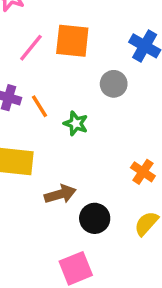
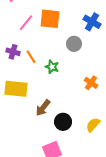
orange cross: (143, 172) -> (91, 83), moved
brown arrow: (60, 194) -> (43, 108), turned 144

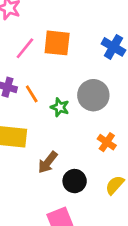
gray circle: (74, 44) -> (93, 95), moved, size x1.5
orange cross: (91, 83) -> (107, 142), moved

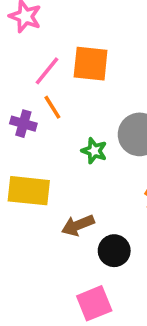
orange line: (32, 94) -> (52, 107), moved
brown arrow: (48, 162) -> (78, 225), turned 30

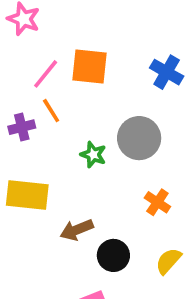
purple cross: (23, 124) -> (22, 127), turned -30

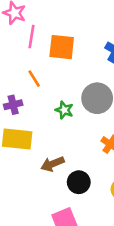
pink line: (46, 74) -> (32, 37), moved, turned -30
purple cross: (22, 127) -> (13, 105), moved

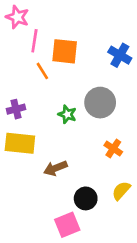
orange line: (34, 79) -> (42, 71), moved
black circle: (79, 182) -> (86, 198), moved

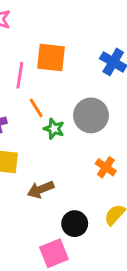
pink line: (34, 41) -> (20, 75), moved
orange line: (42, 71) -> (36, 108), moved

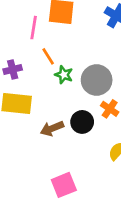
gray circle: (91, 115) -> (97, 80), moved
black circle: (75, 224) -> (82, 122), moved

